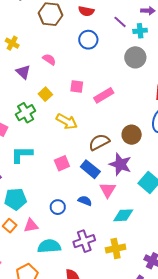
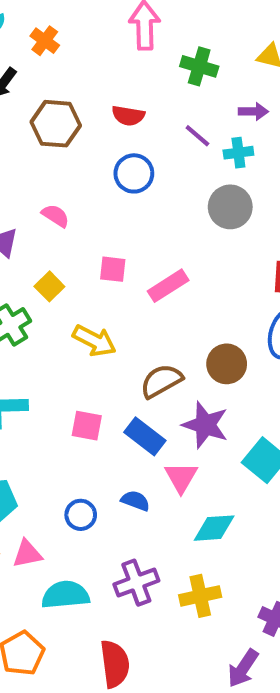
pink square: (62, 163) -> (87, 426), turned 35

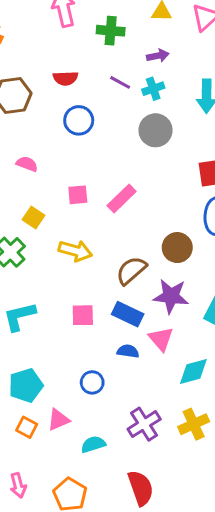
blue semicircle: (135, 501) -> (128, 351), moved
cyan semicircle: (65, 595) -> (93, 444), size x0.7

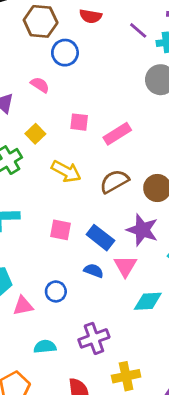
blue circle: (79, 120) -> (65, 53), moved
brown semicircle: (131, 270) -> (114, 181), moved
pink triangle: (58, 420) -> (23, 306), moved
yellow cross: (194, 424) -> (126, 376), moved

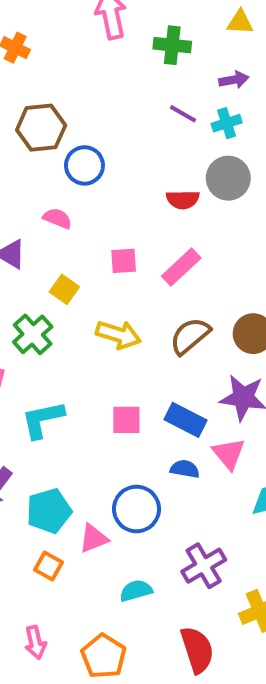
red semicircle: (91, 16) -> (183, 200), moved
blue circle: (56, 291) -> (136, 509), size x1.5

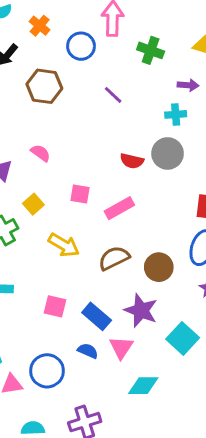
purple line: (183, 114) -> (113, 95), moved
blue circle: (84, 165) -> (81, 46), moved

